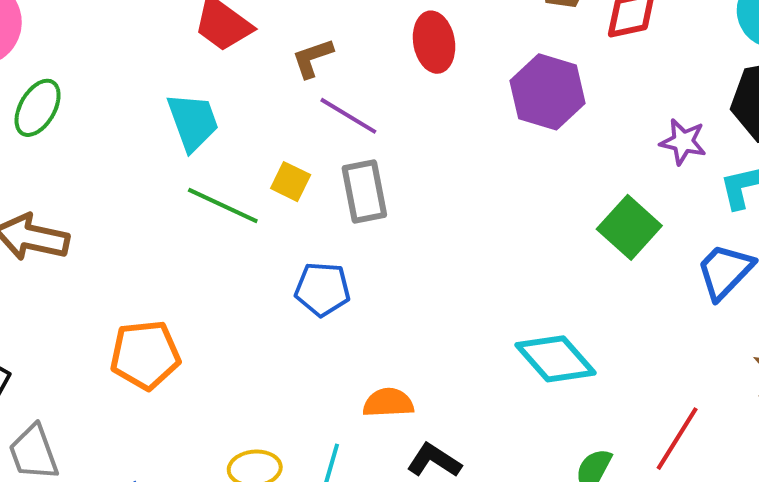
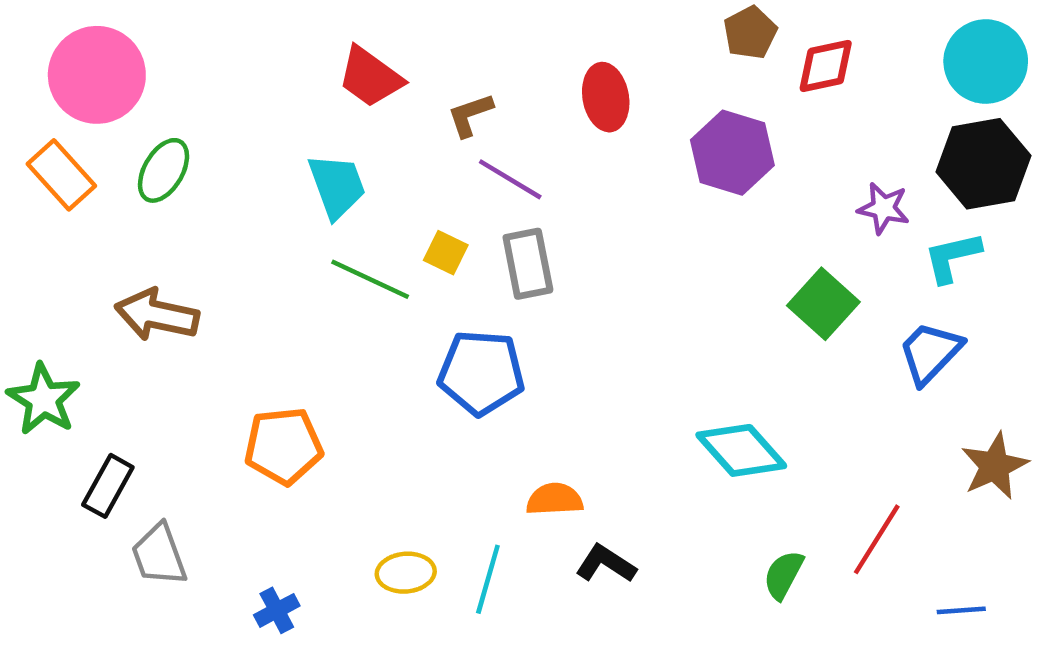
blue pentagon: (322, 289) -> (481, 373), size x1.4

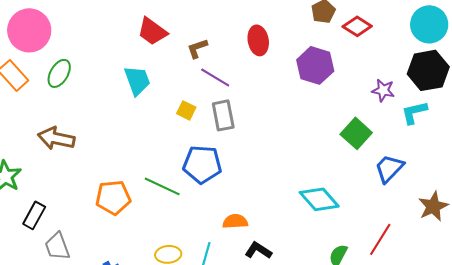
red diamond: (826, 66) -> (357, 26), turned 44
green line: (370, 279) -> (162, 186), moved
blue trapezoid: (930, 353) -> (389, 168), moved

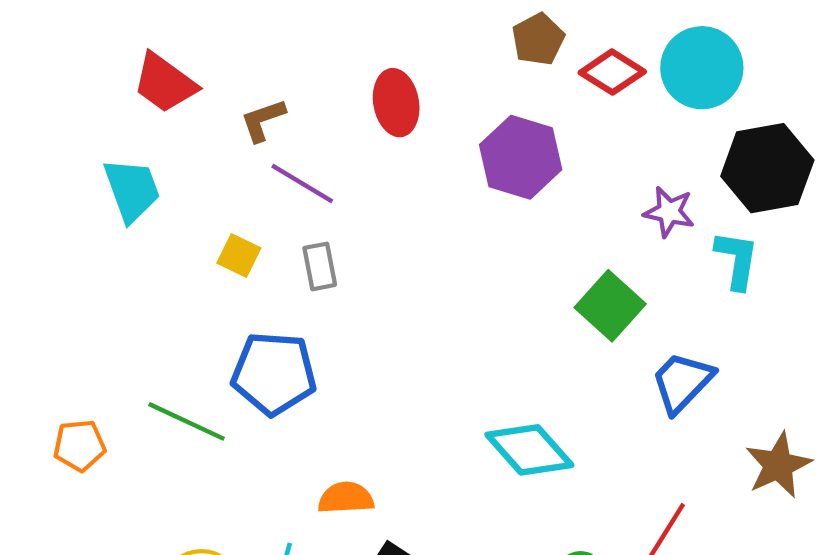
cyan circle: (429, 24) -> (702, 68), moved
cyan L-shape: (414, 112) -> (737, 260), turned 112
gray rectangle: (223, 115) -> (320, 266), size x0.7
orange pentagon: (113, 197) -> (79, 445), size x0.7

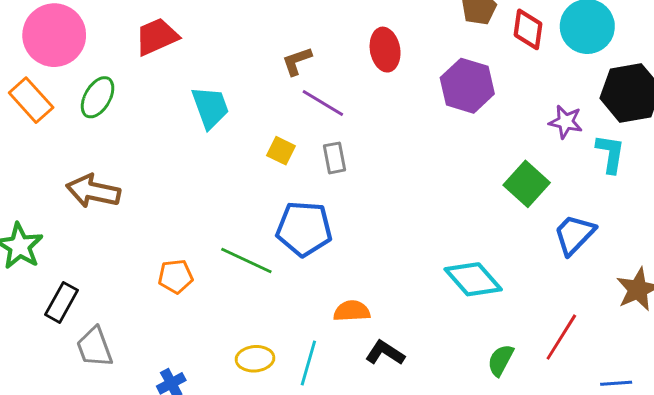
red diamond: (612, 72) -> (528, 29), turned 66
red trapezoid: (165, 83) -> (157, 37), moved, turned 120

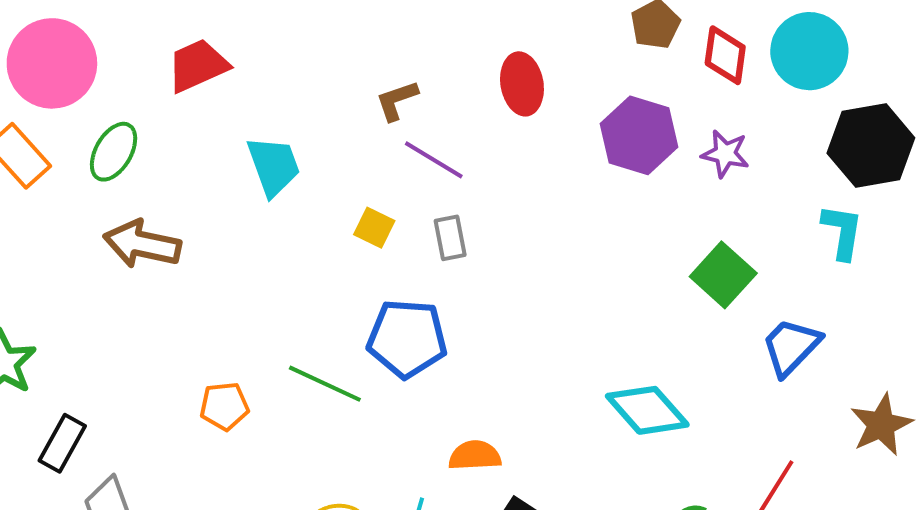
purple star: (566, 122) -> (725, 154), moved
brown arrow: (93, 191) -> (142, 244), moved

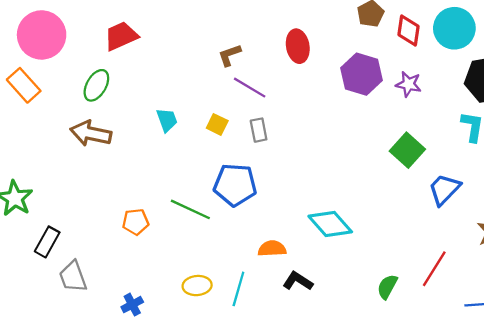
green ellipse: (114, 152) -> (96, 85), moved
cyan trapezoid: (274, 166) -> (167, 120), moved, size x0.7
cyan diamond: (647, 410) -> (330, 224), moved

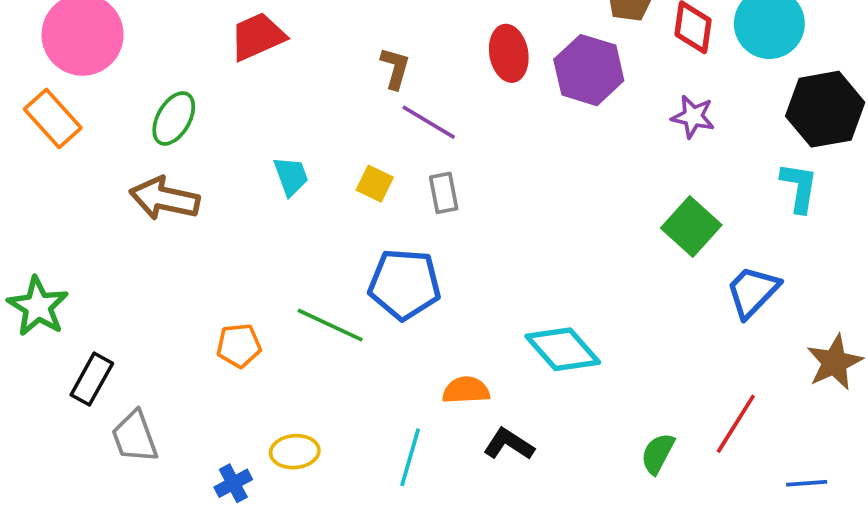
red trapezoid: (121, 36) -> (258, 37), moved
brown L-shape: (230, 55) -> (395, 68), turned 125
purple hexagon: (362, 74) -> (589, 70), moved
yellow ellipse: (197, 286) -> (295, 452), moved

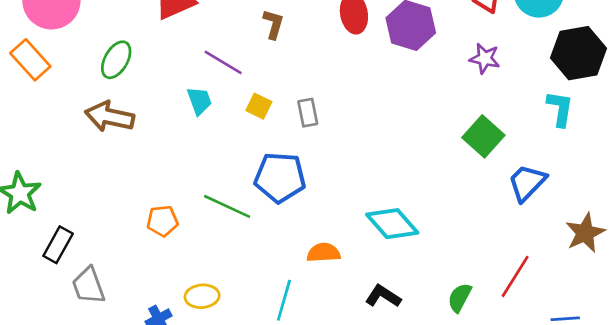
purple line: (429, 122) -> (223, 62), moved
black L-shape: (509, 444) -> (383, 296), moved

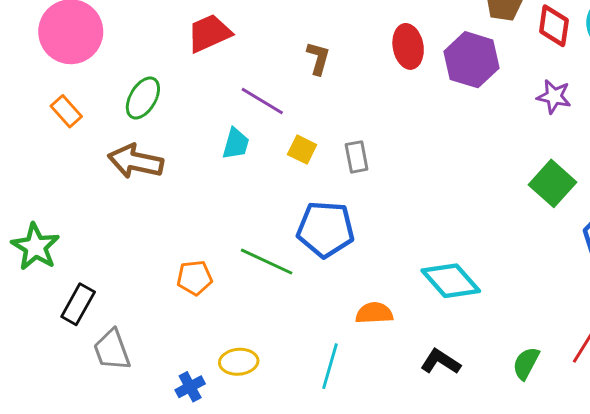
orange rectangle: (30, 60) -> (66, 111), moved, size x0.7
cyan trapezoid: (199, 101) -> (236, 144), turned 36

